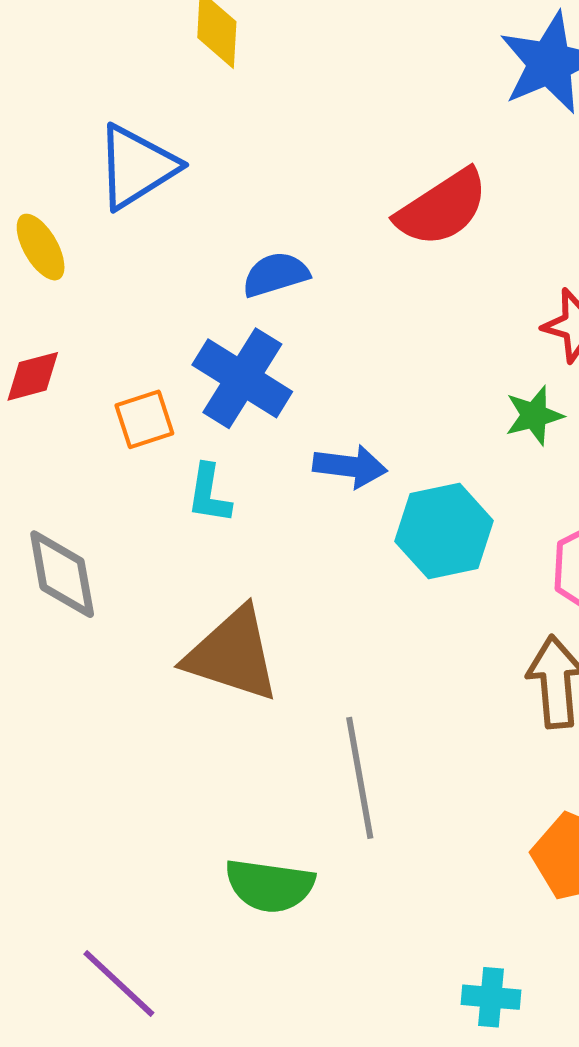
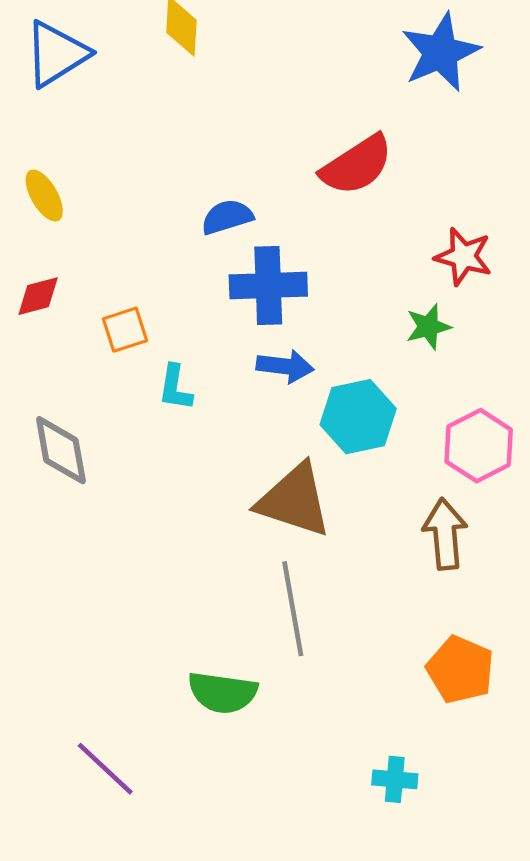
blue triangle: (137, 167) -> (56, 54), moved
blue cross: (242, 378) -> (268, 285), moved, turned -34
brown triangle: (232, 654) -> (294, 500), moved

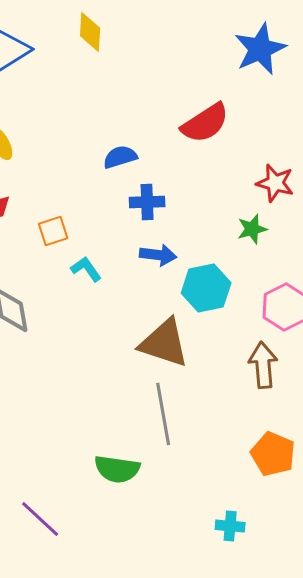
blue cross: (268, 285) -> (147, 202), size x0.7
cyan L-shape: (175, 388) -> (86, 269), turned 136

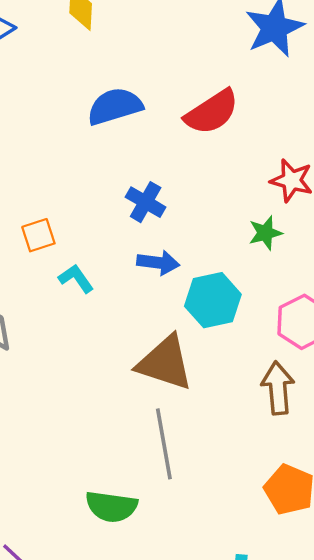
blue semicircle: (120, 157) -> (115, 106), moved, size x1.4
blue cross: (147, 202) -> (146, 202), turned 32

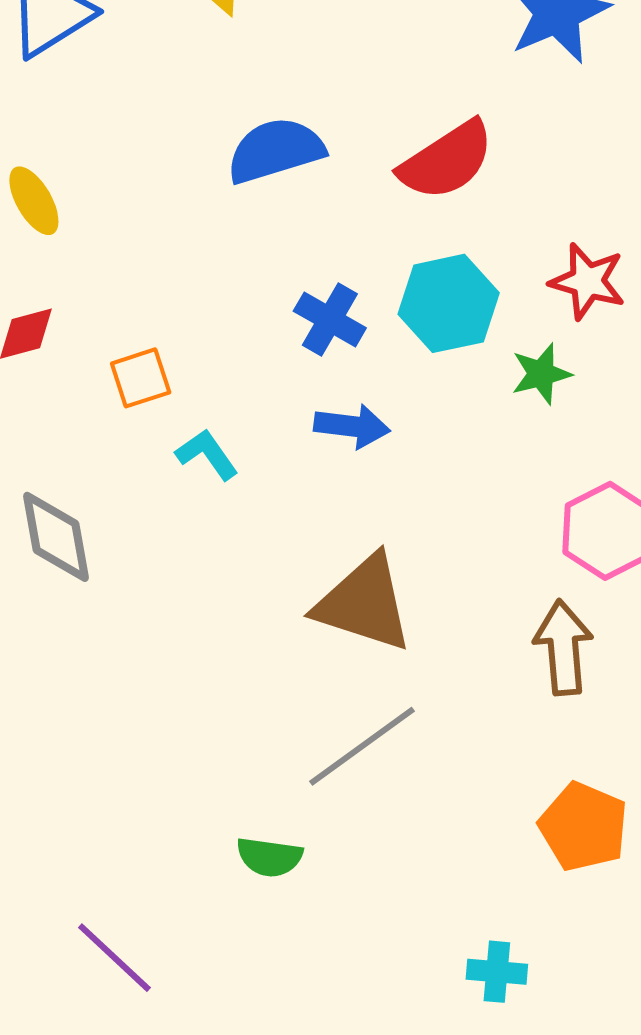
cyan hexagon: (213, 300) -> (449, 303), moved
gray line: (164, 444) -> (362, 746), turned 64
green semicircle: (111, 507) -> (269, 857), size x0.7

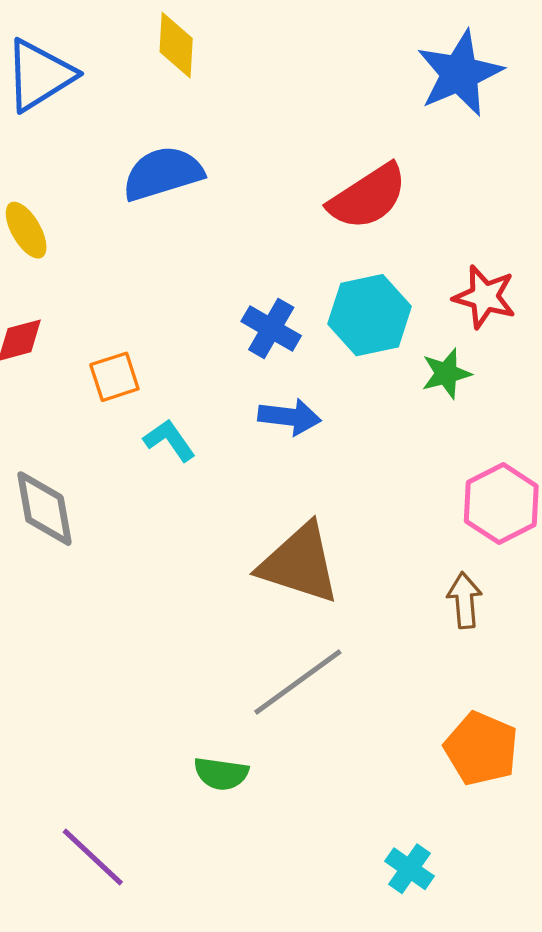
blue semicircle: (275, 150) -> (163, 173), moved
brown arrow: (563, 648) -> (465, 600), size x0.7
cyan cross: (497, 972) -> (410, 869), turned 30

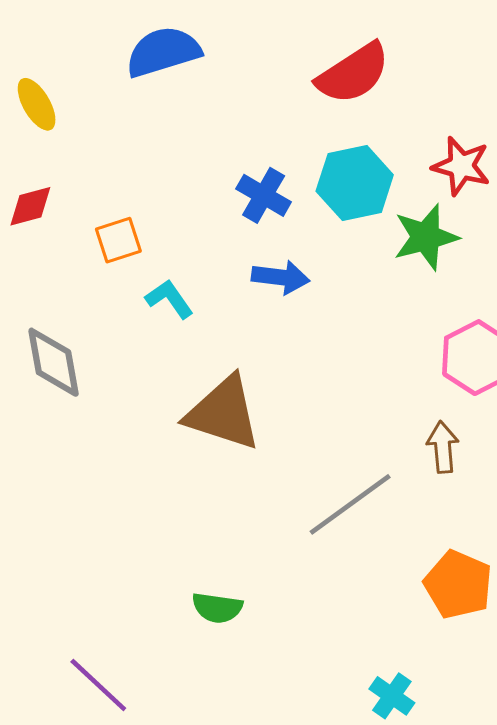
green star: (446, 374) -> (426, 237), size x1.4
brown triangle: (299, 564) -> (223, 413), moved
gray line: (298, 682) -> (350, 504), moved

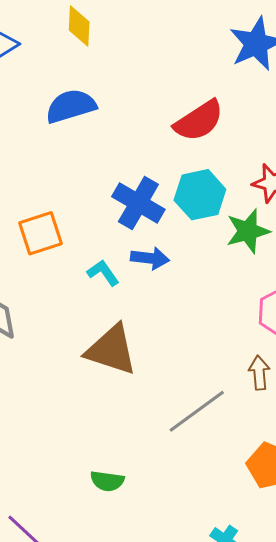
blue cross: (264, 195) -> (138, 203), size x1.4
orange square: (118, 240) -> (41, 233), size x1.4
cyan L-shape: (169, 299) -> (103, 273), moved

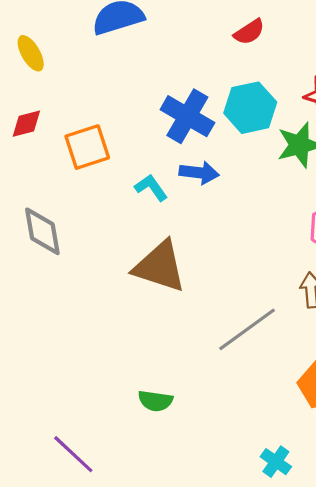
red semicircle: (199, 121) -> (249, 32), size x0.6

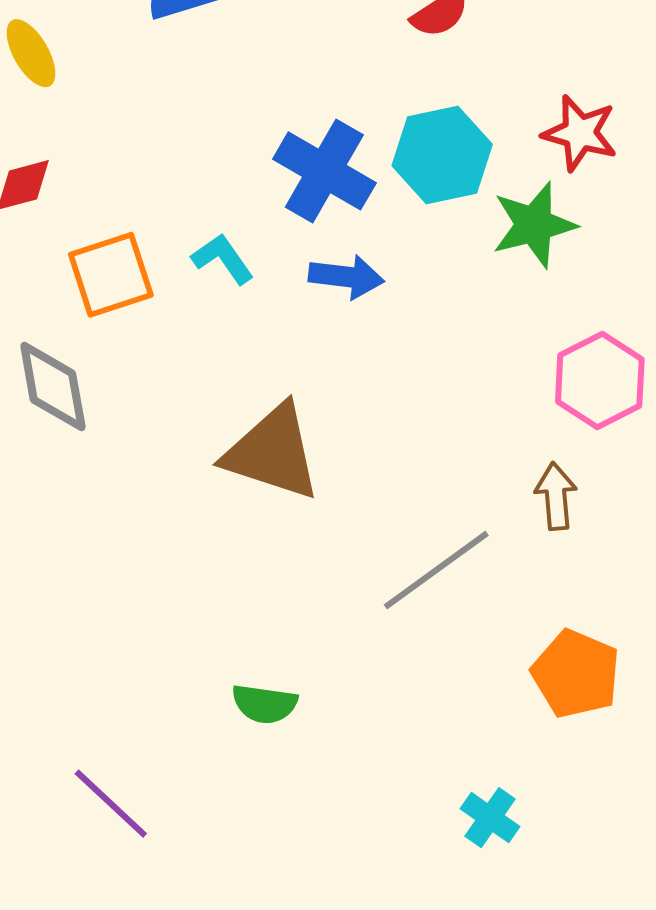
orange square: (87, 147) -> (111, 275), moved
cyan L-shape: (151, 188) -> (223, 259), moved

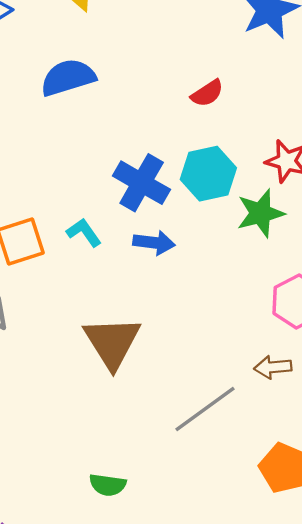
brown triangle: (272, 452) -> (112, 342), turned 40
brown arrow: (556, 496) -> (273, 367), turned -90

